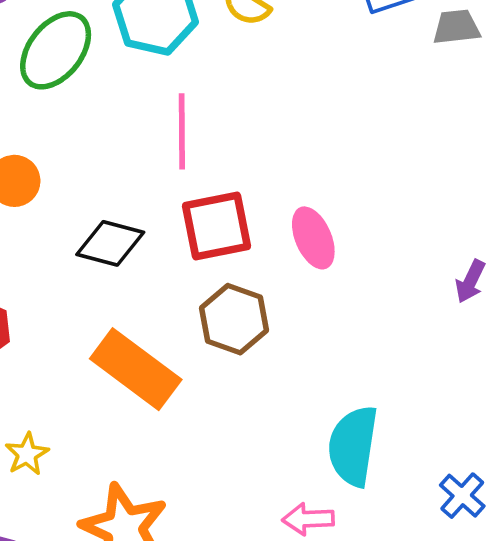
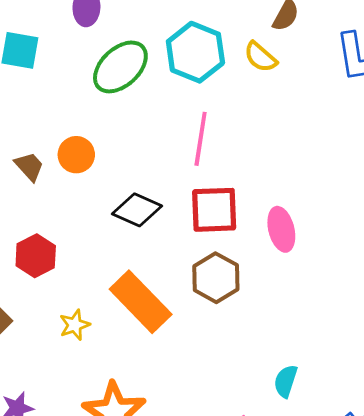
cyan semicircle: (353, 446) -> (286, 381), size x0.6
yellow star: (27, 454) -> (75, 325), moved

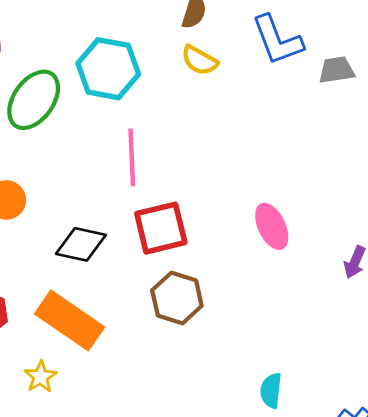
yellow semicircle: (260, 57) -> (199, 60), moved
pink ellipse: (281, 229) -> (272, 226), moved
orange rectangle: (141, 302) -> (70, 320), moved

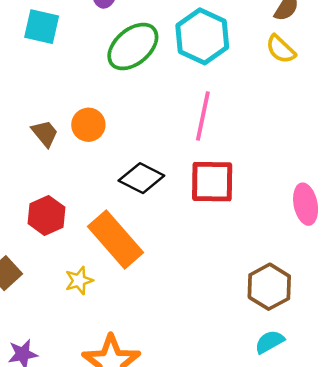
brown hexagon: (177, 298) -> (269, 287), moved
cyan semicircle: (271, 390) -> (270, 342), turned 40

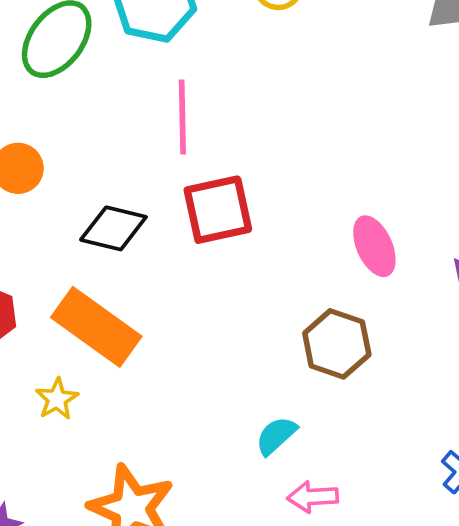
pink ellipse: (306, 204) -> (374, 246), moved
cyan semicircle: (270, 342) -> (276, 436), moved

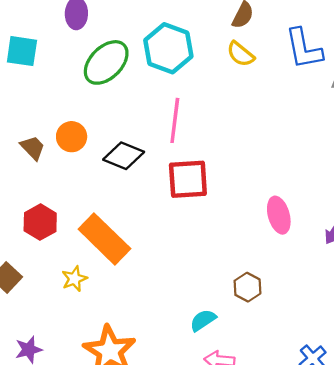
black diamond: (113, 228) -> (124, 156), moved
brown hexagon: (337, 344) -> (247, 287), moved, size x0.7

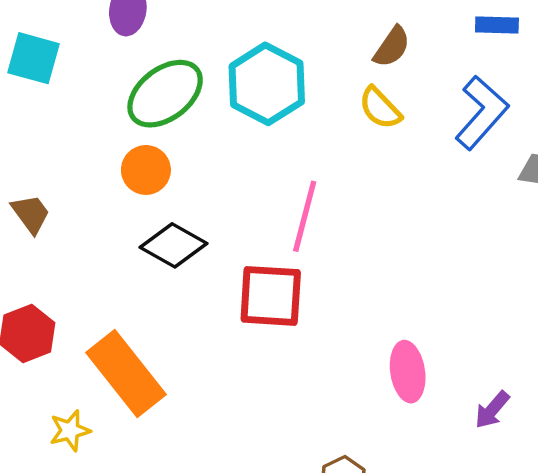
blue L-shape: (304, 49) -> (482, 113), turned -135
pink line: (175, 120) -> (305, 216), moved
orange circle: (72, 137) -> (146, 170), moved

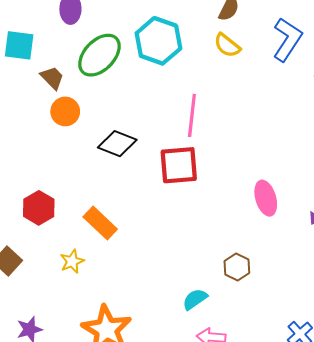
orange circle: (146, 170) -> (65, 111), moved
brown trapezoid: (31, 214) -> (52, 78), moved
orange rectangle: (126, 373) -> (100, 223), size x0.7

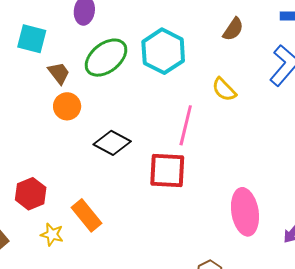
yellow semicircle: (227, 45) -> (224, 90), moved
pink ellipse: (266, 198) -> (245, 212), size x1.4
yellow star: (72, 261) -> (52, 234), moved, turned 30

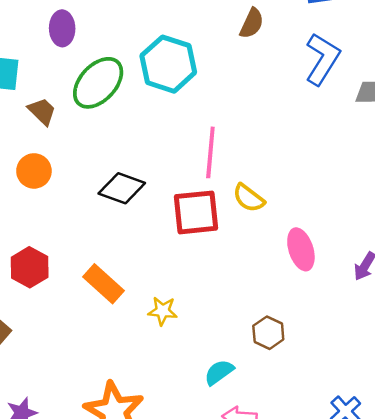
yellow semicircle: (224, 90) -> (249, 198), moved
orange circle: (67, 106) -> (34, 171), moved
pink ellipse: (245, 212) -> (301, 249), size x0.7
yellow star: (52, 234) -> (163, 311), moved

